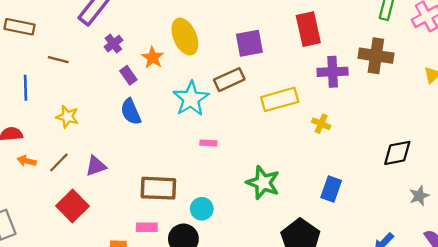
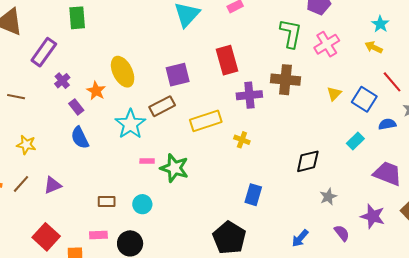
green star: (263, 183) -> (174, 168), moved
brown rectangle: (158, 188) -> (107, 201), size x0.6
red square: (73, 206) -> (46, 237), moved
cyan circle: (202, 209) -> (142, 204), moved

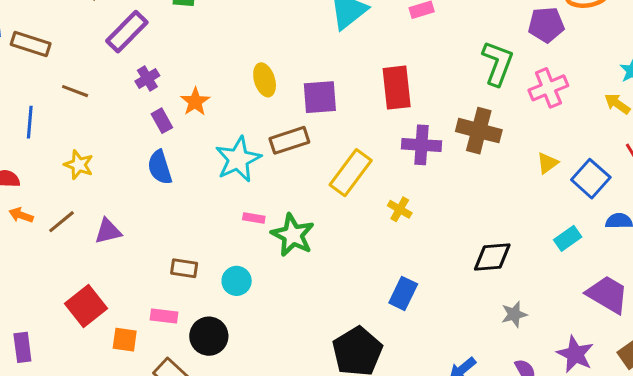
yellow ellipse: (123, 72) -> (265, 80), moved, size x0.7
yellow rectangle: (206, 121) -> (351, 173), turned -44

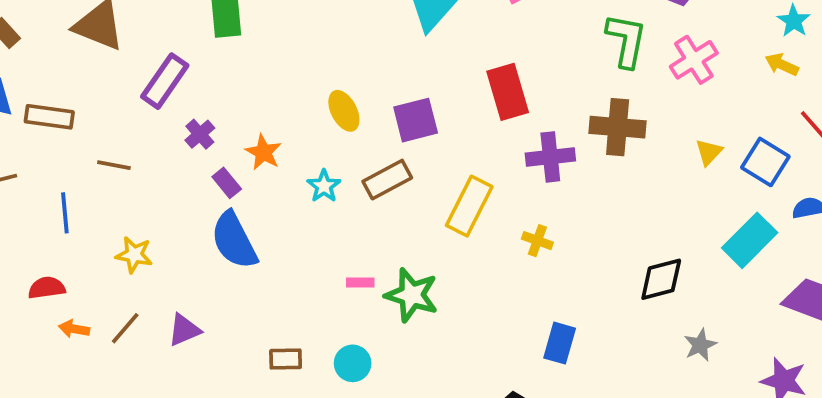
cyan star: (238, 159) -> (324, 186), moved, size x0.6
blue semicircle: (160, 167) -> (234, 240), size x1.4
cyan rectangle: (568, 238) -> (750, 240), size x1.6

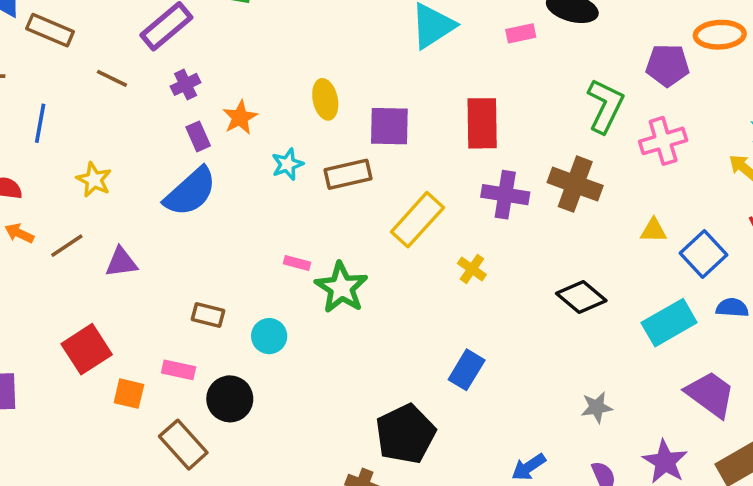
yellow triangle: (709, 152) -> (654, 230), turned 32
brown line: (114, 165) -> (112, 78), moved
blue semicircle: (234, 240) -> (190, 192), turned -120
black diamond: (661, 279) -> (581, 297), moved, turned 39

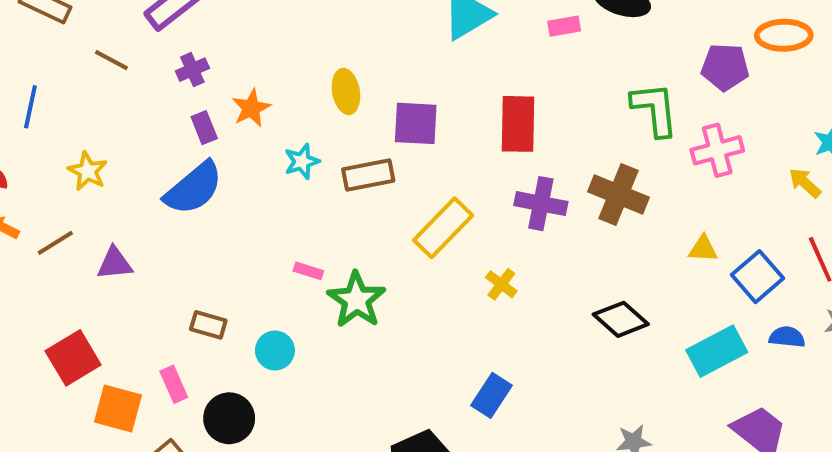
green L-shape: (605, 106) -> (655, 109), turned -34
pink rectangle: (179, 370) -> (174, 384), turned 52
orange square: (129, 394) -> (118, 408), size x1.4

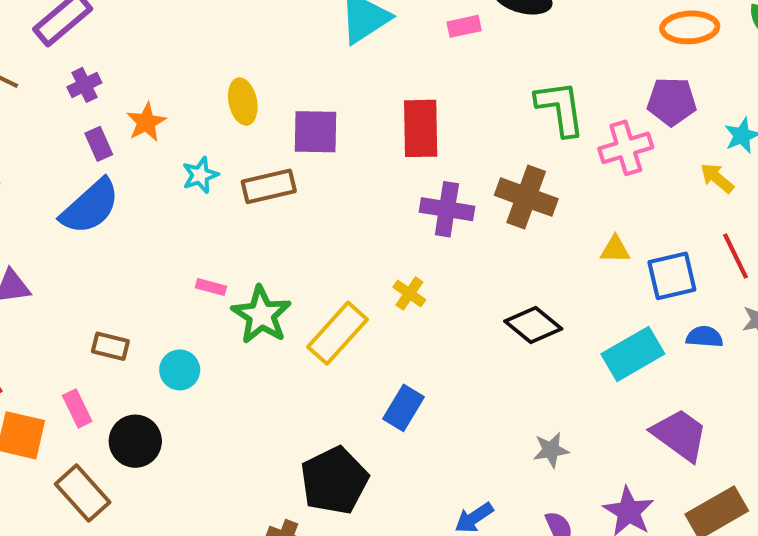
purple pentagon: (725, 67) -> (672, 101), moved
yellow rectangle: (443, 228) -> (337, 333), moved
blue square: (757, 277) -> (672, 276), turned 30

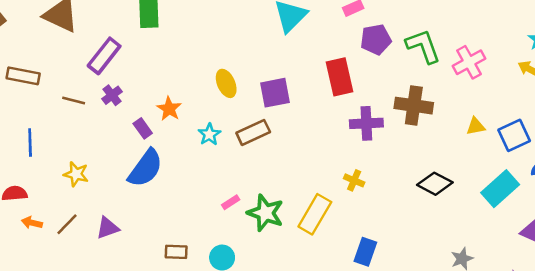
purple cross: (84, 85) -> (112, 95), moved
purple pentagon: (672, 101) -> (376, 39), moved
pink rectangle: (211, 287) -> (231, 202), turned -36

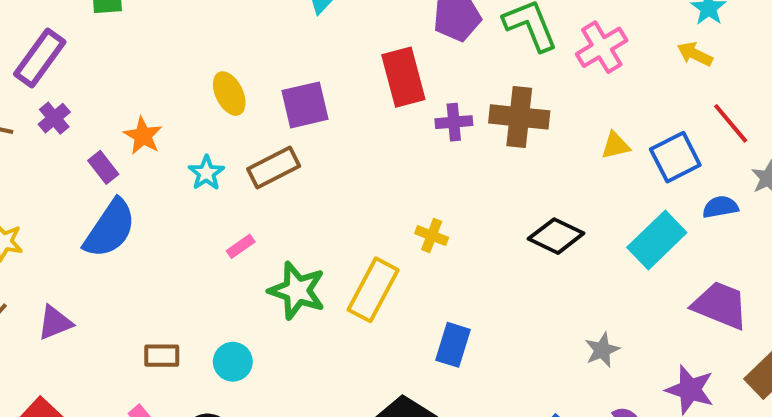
purple cross: (366, 123) -> (454, 122), moved, size x0.7
pink rectangle: (231, 202) -> (241, 246), moved

